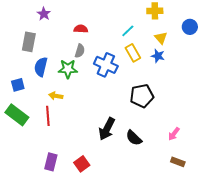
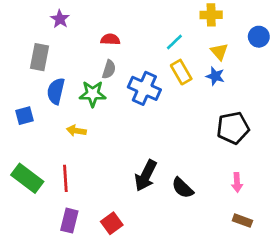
black pentagon: (142, 96) -> (233, 128), moved
green rectangle: (17, 115) -> (27, 178), moved
red line: (48, 116) -> (65, 178), moved
pink arrow: (174, 134) -> (237, 182), turned -40

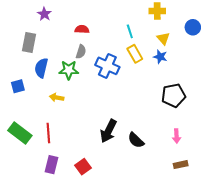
cyan line: (174, 42) -> (130, 31), turned -64
brown rectangle: (242, 221) -> (181, 165), turned -32

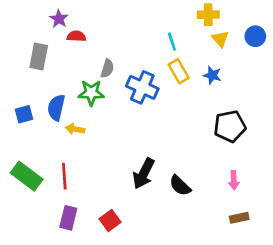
red semicircle: (82, 29) -> (76, 36), moved
yellow triangle: (163, 38) -> (220, 39), moved
blue semicircle: (41, 68) -> (56, 108), moved

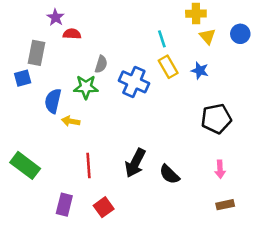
blue square: (24, 114) -> (23, 78), moved
red line: (64, 176) -> (88, 165), moved

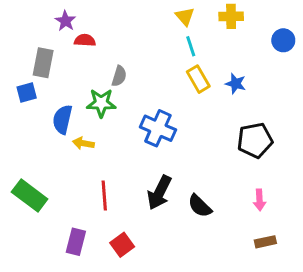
yellow triangle: (207, 36) -> (185, 16), moved
blue cross: (134, 82) -> (158, 128), moved

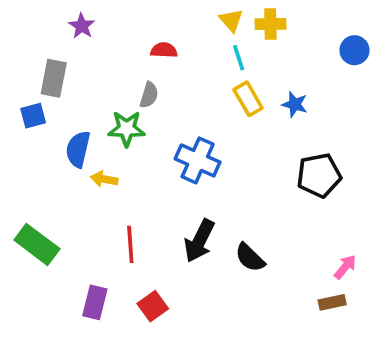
yellow cross: (231, 16) -> (270, 24), moved
red semicircle: (85, 40) -> (164, 50), moved
pink arrow: (259, 200) -> (345, 267), moved, turned -138

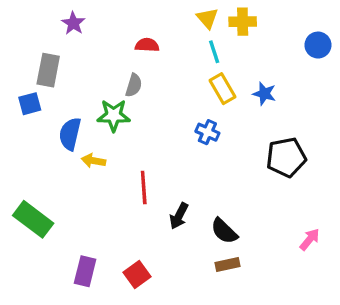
blue cross: (198, 160) -> (207, 132), moved, size x0.6
black arrow: (199, 241) -> (179, 216), size x0.7
red line: (130, 244) -> (144, 187), moved
brown rectangle: (332, 302) -> (228, 265), moved

